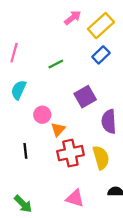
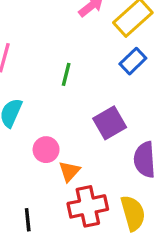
green line: (56, 64) -> (66, 74), turned -49
black line: (25, 151) -> (28, 220), moved

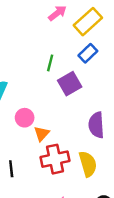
green line: (66, 74) -> (50, 63), moved
purple square: (110, 123) -> (70, 84), moved

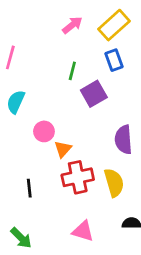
pink arrow: (57, 13) -> (72, 25), moved
blue rectangle: (88, 53) -> (114, 60), turned -66

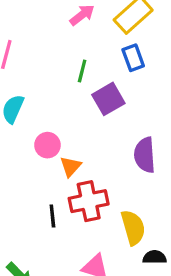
yellow semicircle: (114, 183) -> (133, 228), moved
black line: (29, 188) -> (52, 216), moved

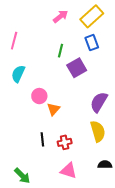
purple semicircle: (145, 155) -> (99, 102), turned 35
red cross: (89, 201) -> (65, 142), moved, size x0.6
yellow semicircle: (133, 228) -> (98, 131), moved

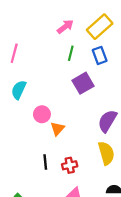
green line: (61, 51) -> (71, 53), moved

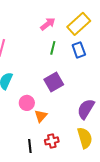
purple square: (83, 83) -> (54, 82), moved
red cross: (70, 165) -> (52, 141), moved

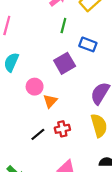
blue rectangle: (79, 50) -> (88, 44), moved, turned -49
black line: (30, 146) -> (38, 134), turned 56

